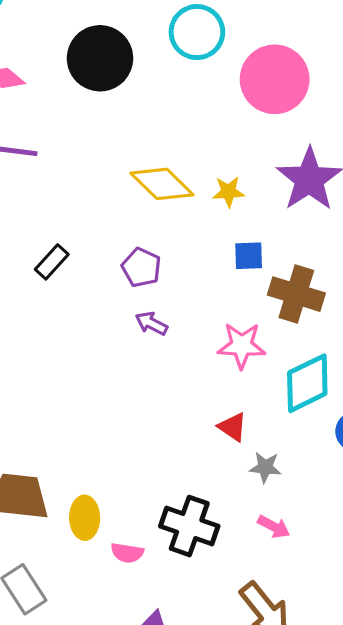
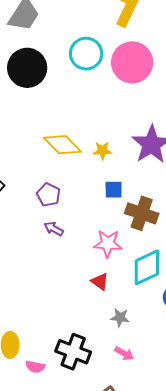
pink circle: (275, 79) -> (132, 62), moved
red triangle: (233, 427) -> (100, 282), moved

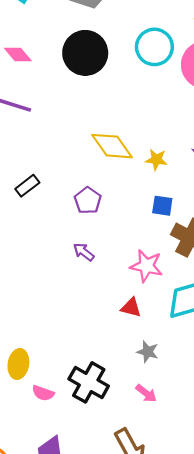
purple arrow: (54, 229) -> (84, 252), moved
red triangle: (100, 282) -> (131, 308), turned -30

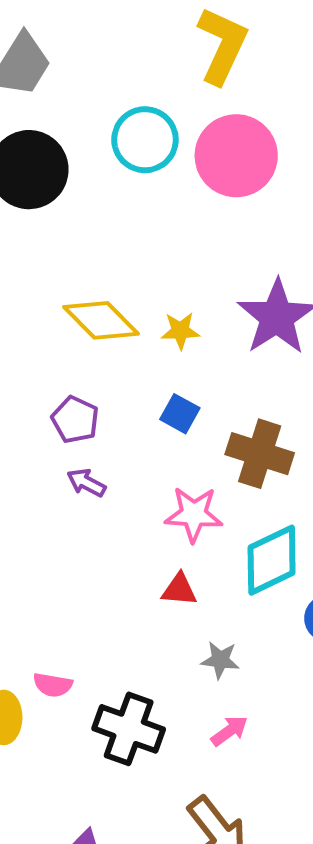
blue square: (162, 206) -> (180, 414), moved, turned 30
purple arrow: (84, 252) -> (86, 483), moved
pink semicircle: (43, 393) -> (53, 685), moved
pink arrow: (146, 393) -> (229, 731), turned -65

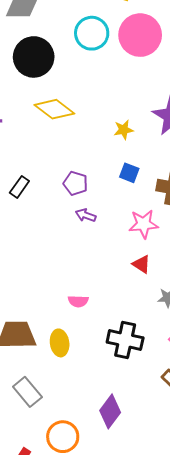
yellow diamond: (101, 320) -> (54, 109), moved
red triangle: (179, 590) -> (141, 264), turned 36
pink semicircle: (53, 685) -> (78, 301), moved

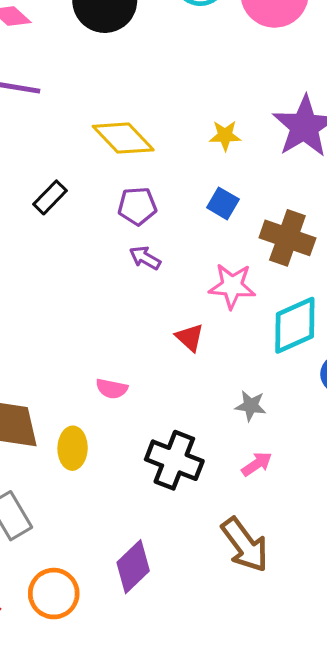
yellow diamond: (54, 109) -> (123, 138), moved
purple pentagon: (75, 183) -> (137, 206), turned -30
red triangle: (141, 264) -> (190, 337), moved

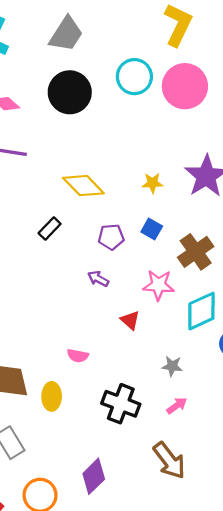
black rectangle: (50, 197) -> (50, 228), moved
purple pentagon: (137, 206) -> (111, 237), moved
brown cross: (287, 238) -> (196, 252), turned 36
purple arrow: (145, 258) -> (98, 279), moved

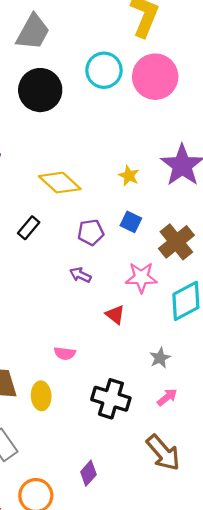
yellow star: (153, 183) -> (129, 176), turned 30
gray star: (172, 366) -> (160, 358), turned -30
purple diamond: (94, 476) -> (88, 473), size x0.7

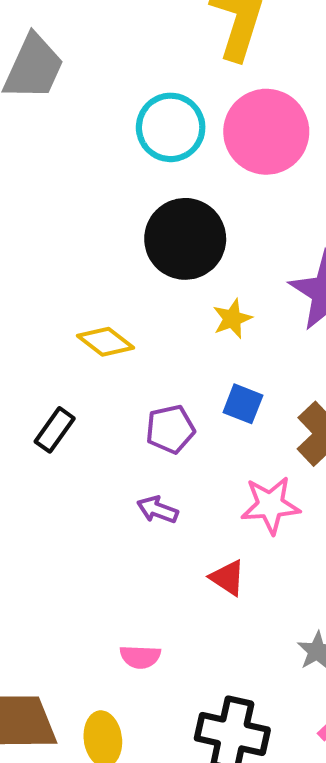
black circle: (40, 90) -> (185, 239), moved
yellow star: (129, 176) -> (232, 319), turned 30
yellow diamond: (60, 183) -> (105, 342), size x0.7

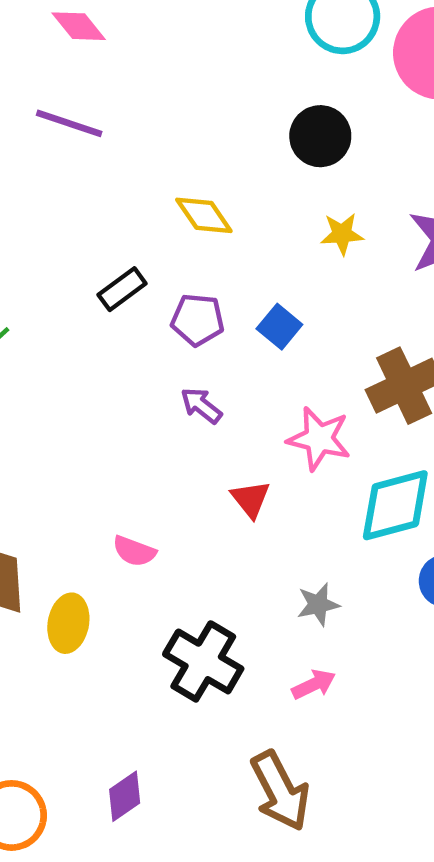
black circle: (185, 239) -> (320, 136), size x0.7
blue square: (243, 404) -> (279, 327), moved
purple pentagon: (170, 429) -> (198, 320), moved

